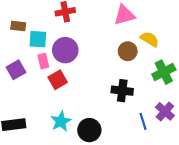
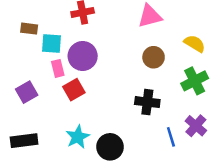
yellow semicircle: (150, 39) -> (195, 44), moved
purple square: (16, 70) -> (27, 92), moved

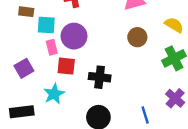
red square: (74, 90) -> (66, 66), turned 36
black cross: (147, 102) -> (100, 77), moved
cyan star: (78, 137) -> (54, 94), moved
blue line: (171, 137) -> (145, 115), moved

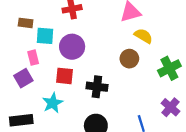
yellow semicircle: (174, 25) -> (143, 36), moved
brown circle: (137, 37) -> (129, 59), moved
pink rectangle: (52, 47) -> (33, 58), moved

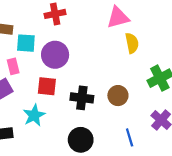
yellow semicircle: (143, 36) -> (132, 43), turned 48
brown circle: (129, 59) -> (118, 96), moved

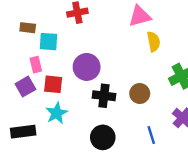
purple circle: (55, 55) -> (87, 67), moved
red square: (47, 86) -> (53, 84), moved

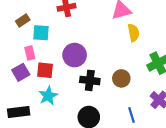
brown rectangle: (28, 28) -> (23, 20), turned -40

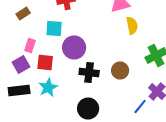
cyan square: (41, 33) -> (54, 28), moved
pink rectangle: (30, 53) -> (30, 46), turned 32
black rectangle: (19, 112) -> (19, 90), moved
blue line: (131, 115) -> (140, 106), moved, turned 56

